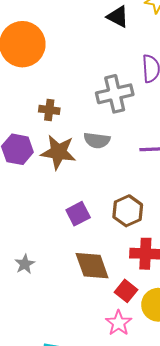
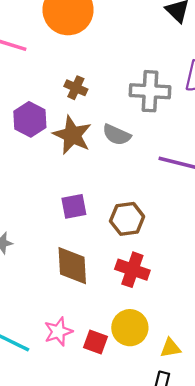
red square: (126, 291) -> (95, 342), moved, turned -35
pink star: (119, 323) -> (58, 332), moved

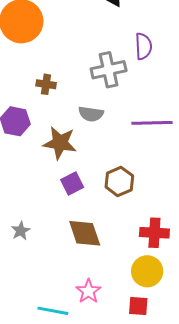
brown star: (72, 135) -> (60, 143), moved
red cross: (132, 270) -> (154, 233), moved
red square: (95, 342) -> (138, 306), moved

